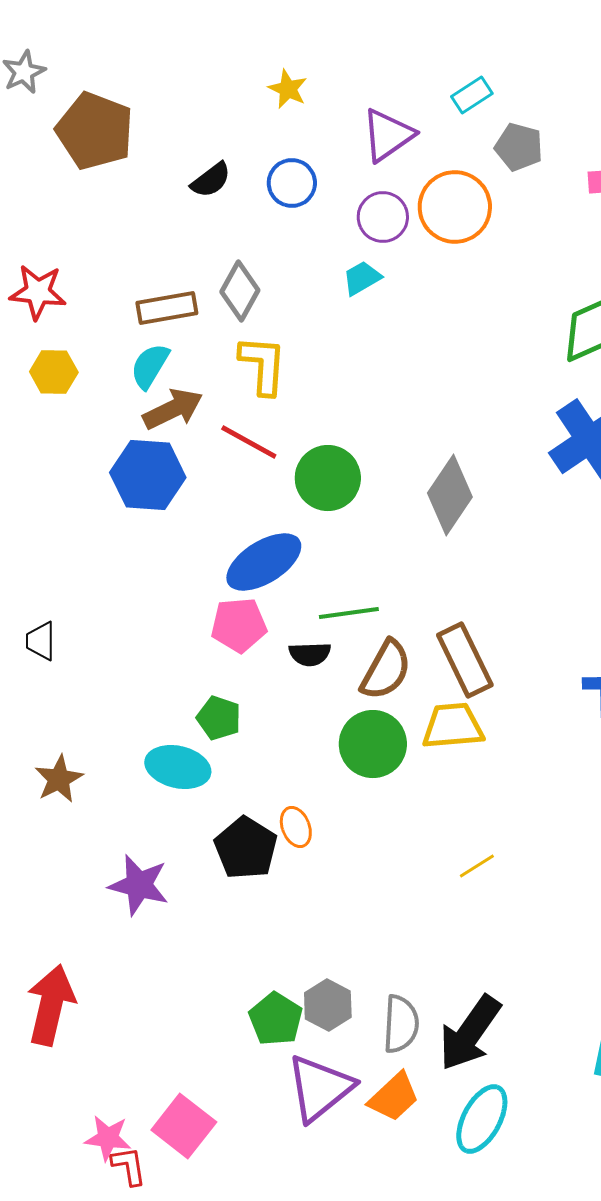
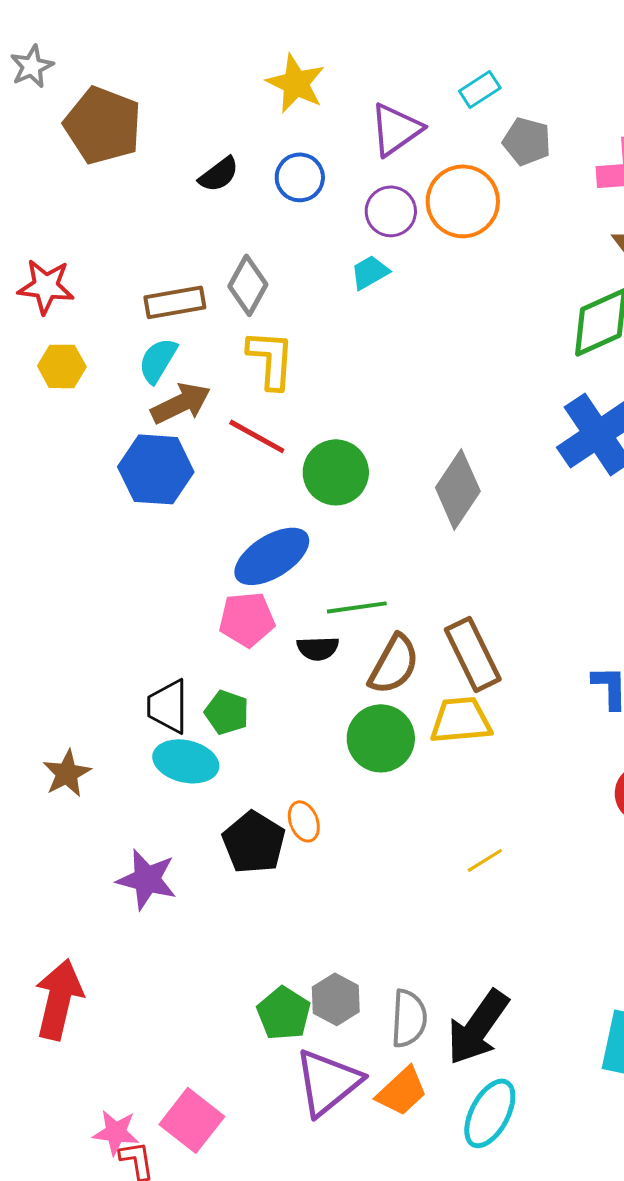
yellow star: (288, 89) -> (296, 83), size x1.5
black trapezoid: (41, 641) -> (168, 706), moved, size x1.4

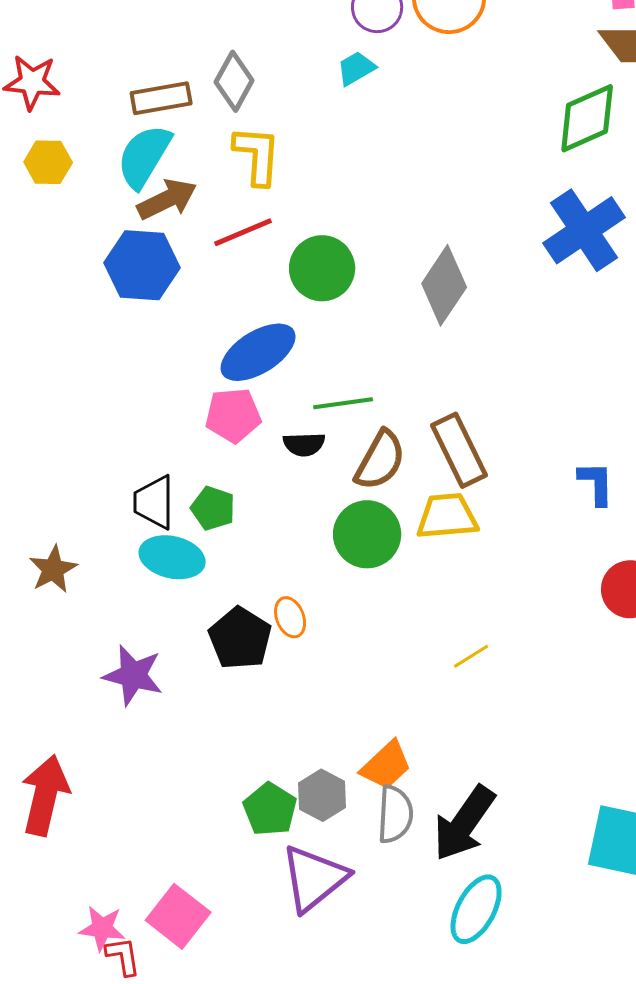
cyan semicircle: (158, 360) -> (144, 156), size x1.4
red line: (257, 436) -> (243, 232), turned -52
orange trapezoid: (402, 1091) -> (386, 765), moved

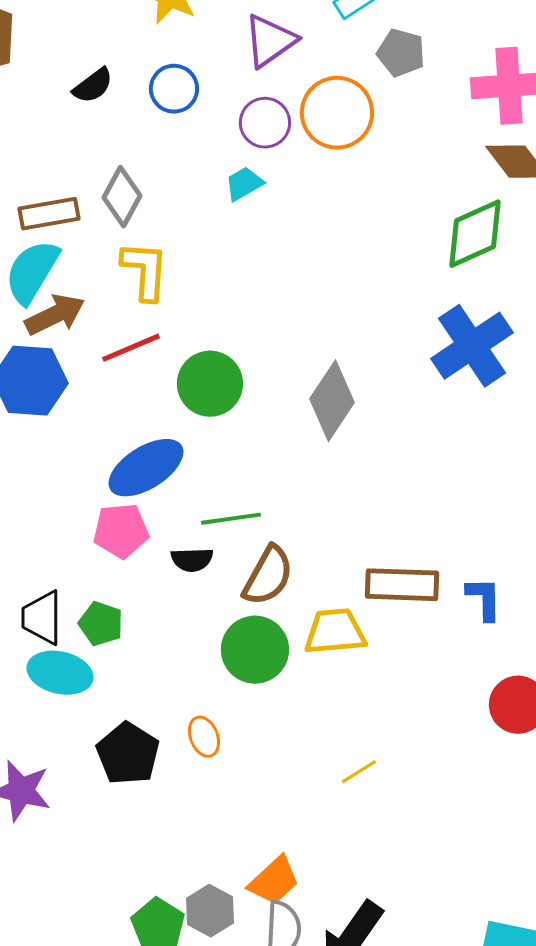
brown rectangle: (459, 450) -> (402, 585), moved, turned -62
orange ellipse: (290, 617) -> (204, 737), moved

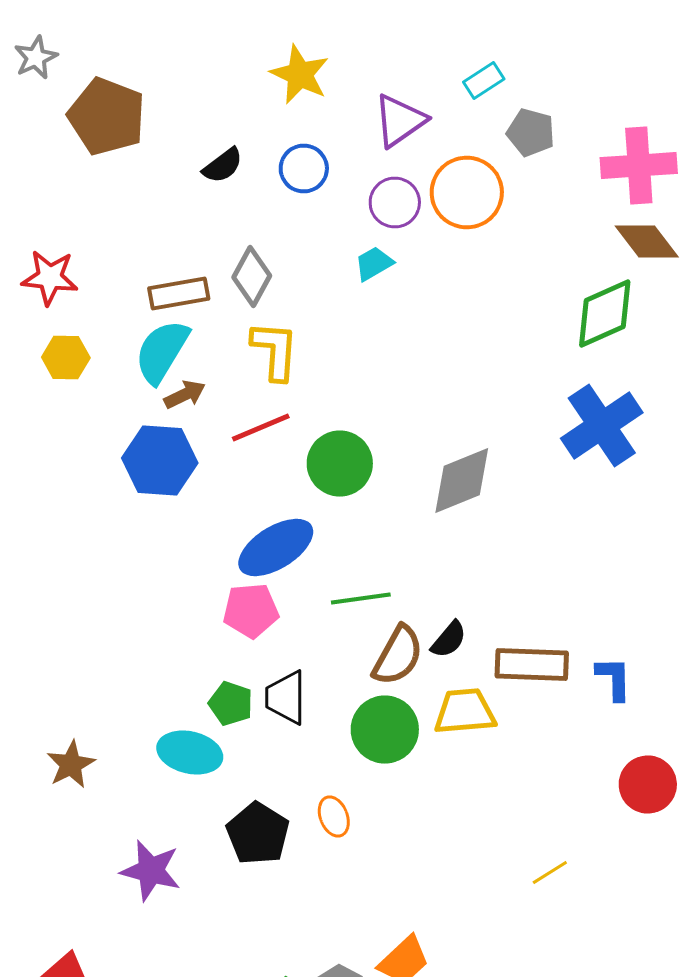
brown arrow: (55, 315) -> (185, 394), size x0.7
gray diamond: (332, 401) -> (462, 480), turned 34
black semicircle: (192, 560) -> (449, 640), moved, turned -48
black trapezoid: (42, 618) -> (286, 698), moved
yellow line: (359, 772) -> (550, 872), moved

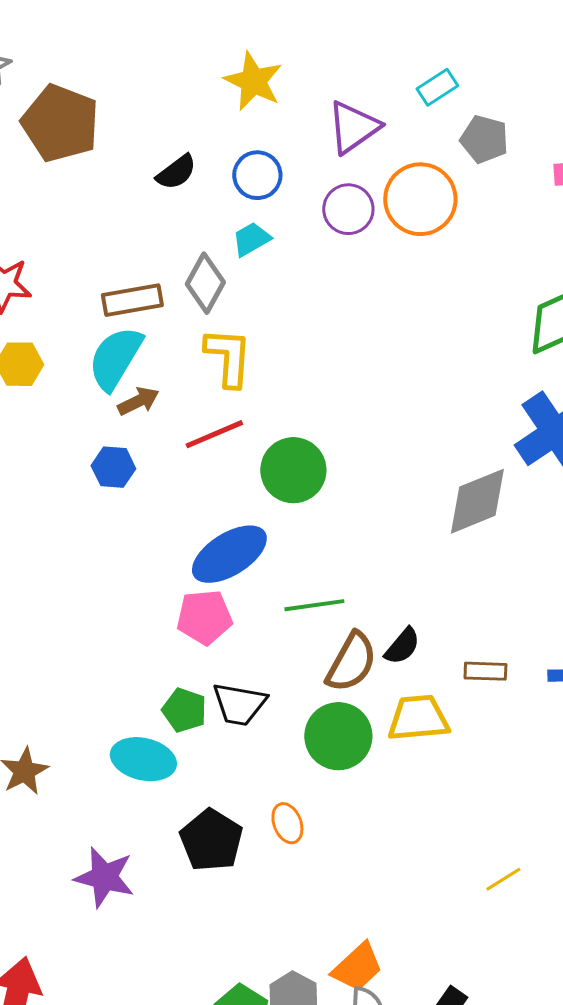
cyan trapezoid: (374, 264) -> (251, 239), moved
blue hexagon: (160, 460) -> (113, 467), size x0.6
gray diamond: (462, 480) -> (477, 501), moved
brown rectangle: (532, 664) -> (485, 671), size x0.6
black trapezoid: (286, 698) -> (239, 704), turned -80

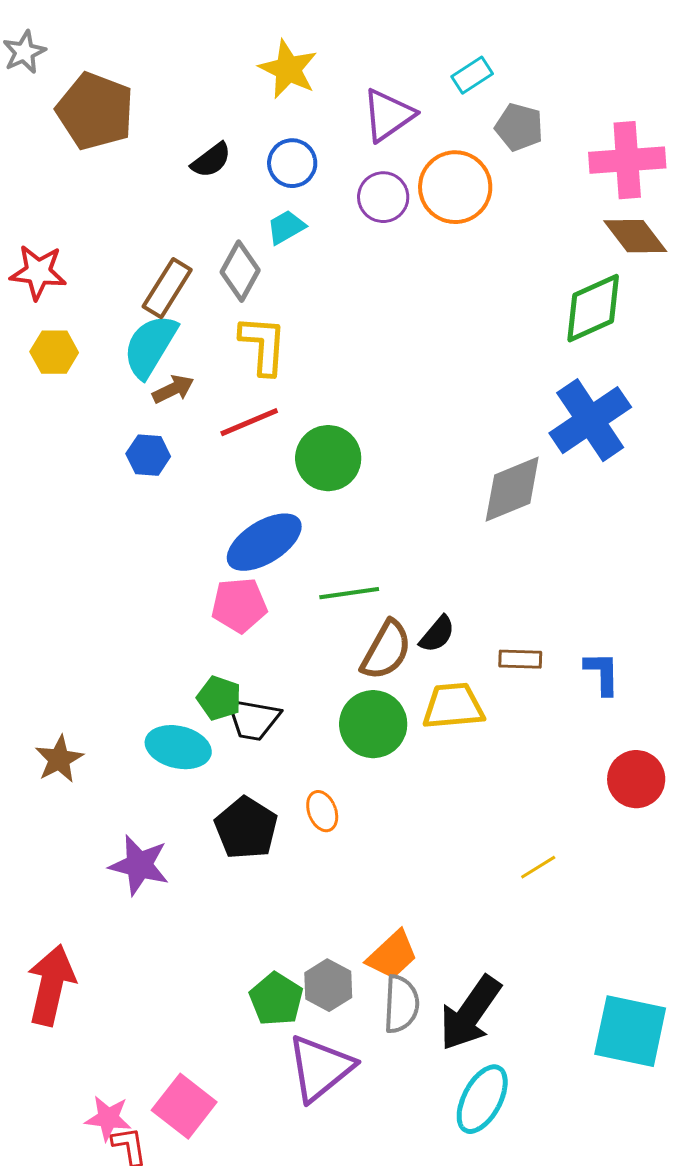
brown rectangle: (132, 300) -> (167, 288), turned -48
black trapezoid: (239, 704) -> (253, 719), moved

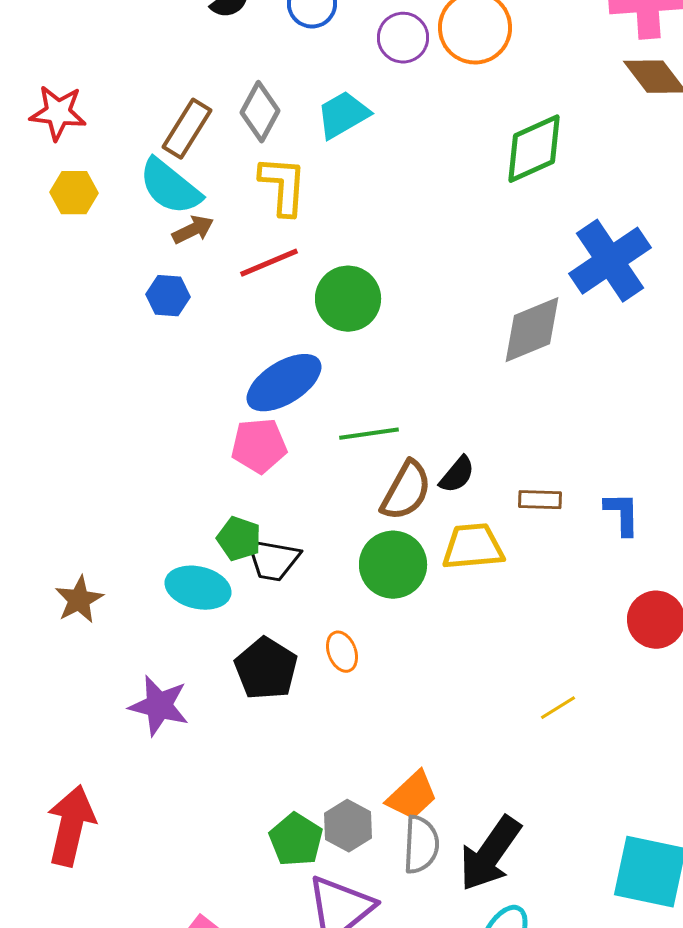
cyan trapezoid: (286, 227) -> (343, 115), moved, size x1.4
green diamond: (593, 308) -> (534, 149), moved
cyan semicircle: (150, 346) -> (170, 187), turned -82

